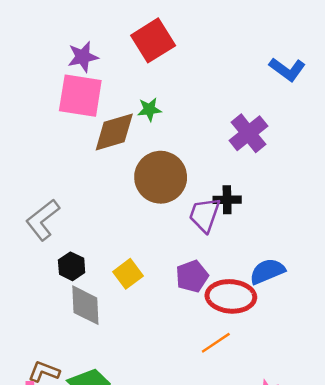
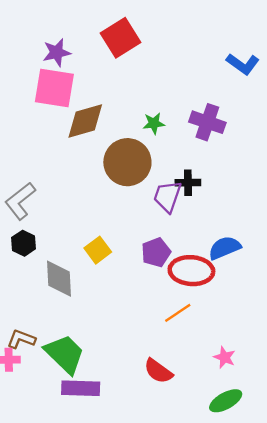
green star: (149, 109) -> (154, 123), moved
purple cross: (248, 133) -> (207, 122), turned -32
black hexagon: (72, 266) -> (24, 243), moved

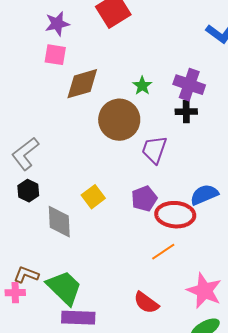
pink square: (54, 88) -> (55, 55), size x0.6
green star: (154, 123) -> (142, 86), turned -30
black cross: (188, 183) -> (186, 112), moved
pink star: (225, 357) -> (204, 291), size x1.8

